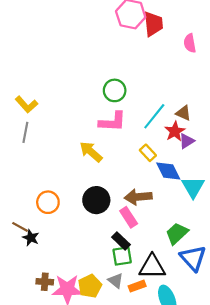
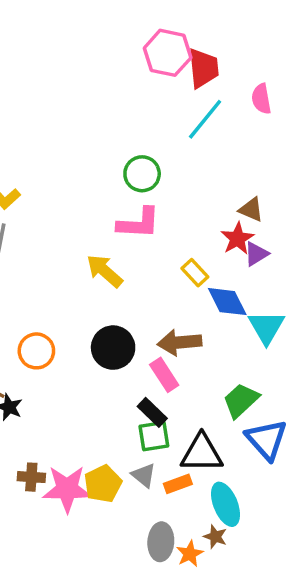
cyan line: (154, 116) -> (205, 119), moved

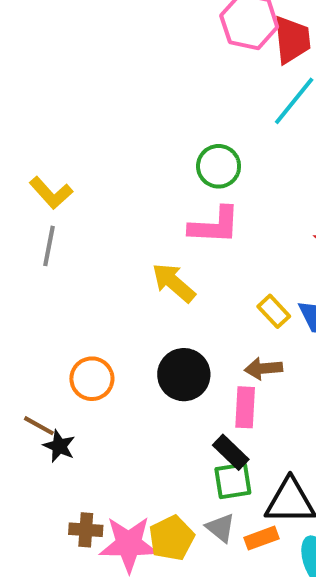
yellow rectangle: (195, 273) -> (274, 311), moved
brown arrow: (180, 342) -> (264, 368), size x0.7
pink rectangle: (164, 375) -> (245, 407), turned 36

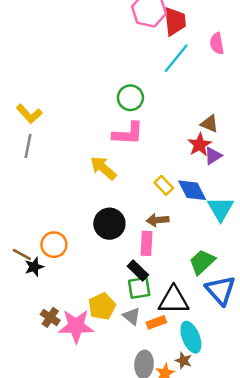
orange circle: (92, 379) -> (54, 245), moved
black star: (59, 446) -> (34, 267), turned 30
brown cross: (86, 530) -> (50, 317), turned 30
yellow pentagon: (172, 538) -> (102, 306), moved

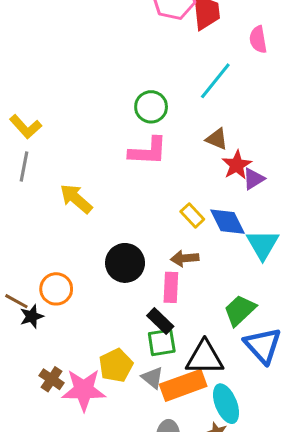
cyan line: (176, 58) -> (215, 81), moved
brown triangle: (209, 124) -> (217, 139), moved
yellow arrow: (103, 168) -> (76, 199), moved
orange rectangle: (156, 322) -> (183, 385), size x1.8

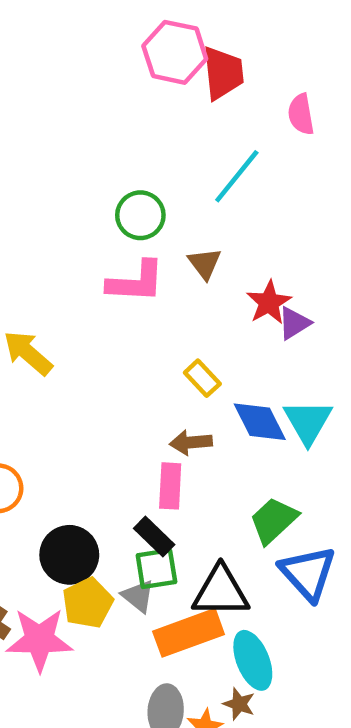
brown triangle: (217, 139) -> (205, 263), moved, turned 30
blue diamond: (228, 222) -> (260, 422), moved
black circle: (125, 263) -> (69, 555), moved
gray triangle: (153, 378) -> (138, 596), moved

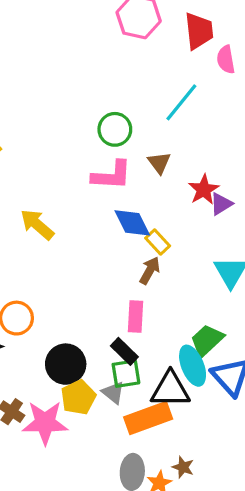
red trapezoid: (223, 73) -> (199, 31), moved
blue diamond: (260, 422) -> (132, 223), moved
brown arrow: (191, 442) -> (150, 270), moved, turned 124
cyan ellipse: (253, 660) -> (193, 366), moved

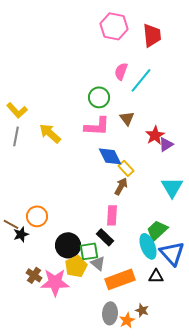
pink semicircle: (226, 60) -> (121, 71), moved, turned 30
yellow arrow: (37, 225) -> (50, 133), moved
green square: (126, 374) -> (89, 251), moved
black triangle: (170, 389) -> (156, 276), moved, size x0.6

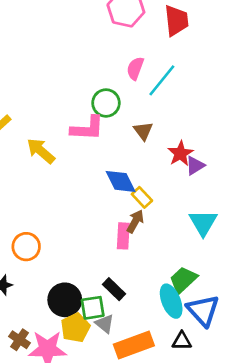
pink L-shape: (97, 126) -> (87, 128), moved
pink rectangle: (112, 215) -> (123, 236), moved
orange circle: (37, 216) -> (26, 247), moved

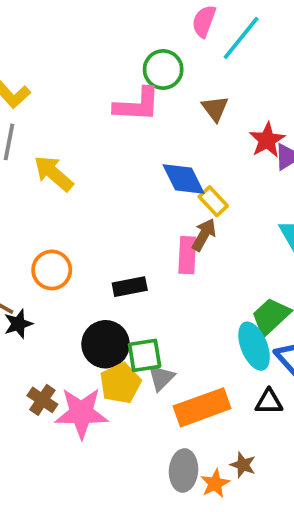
yellow arrow: (41, 151) -> (54, 173), moved
black rectangle: (114, 289) -> (130, 287), moved, turned -55
gray triangle: (105, 324) -> (161, 378), turned 36

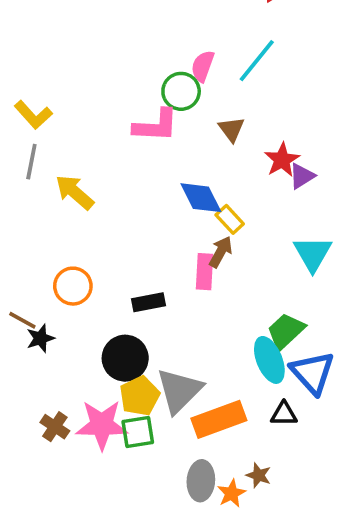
pink semicircle: (204, 21) -> (203, 66), moved
green square: (145, 355) -> (138, 432), moved
gray triangle: (161, 378) -> (179, 391), size x1.8
brown cross: (42, 400) -> (55, 427), moved

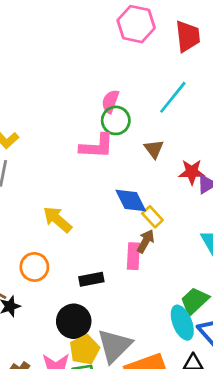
pink semicircle: (203, 66) -> (110, 101), moved
red star: (282, 160) -> (192, 172), turned 30
yellow arrow: (75, 192) -> (57, 219), moved

